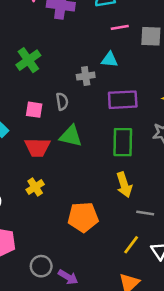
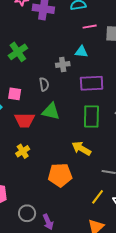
pink square: (34, 110) -> (15, 94), moved
yellow arrow: (124, 185) -> (81, 148), moved, turned 138
purple arrow: (68, 277) -> (48, 222), turned 35

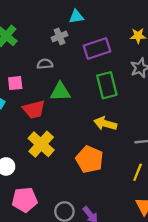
gray semicircle: (44, 84) -> (45, 64), turned -72
yellow cross: (23, 151) -> (41, 144), size x1.6
orange pentagon: (60, 175) -> (89, 159), turned -30

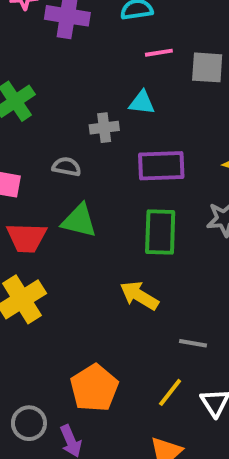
orange pentagon: (89, 159) -> (94, 388), moved

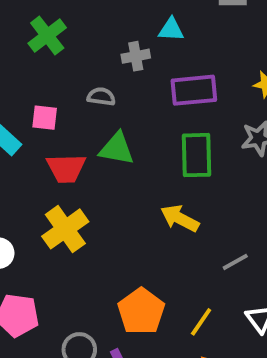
gray line: (193, 343) -> (235, 262), turned -36
yellow line: (170, 392) -> (201, 322), moved

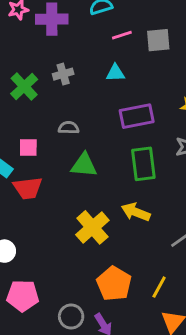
gray cross: (136, 56) -> (63, 74), moved
red trapezoid: (66, 168) -> (28, 188), moved
yellow cross: (65, 229) -> (92, 227), moved

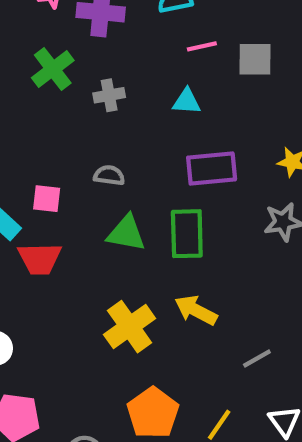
green cross: (24, 87) -> (53, 69), moved
green rectangle: (143, 164) -> (187, 234), moved

